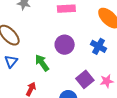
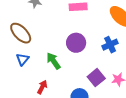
blue cross: (99, 46) -> (110, 45), turned 35

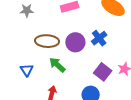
brown ellipse: (21, 33) -> (47, 41), moved, turned -30
blue cross: (110, 45) -> (99, 38), moved

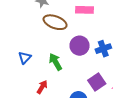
brown ellipse: (47, 41) -> (55, 22), moved

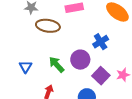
purple circle: (80, 46) -> (80, 60), moved

